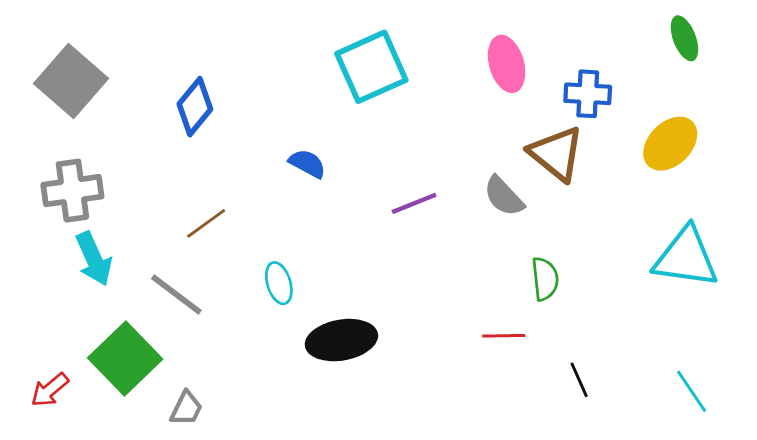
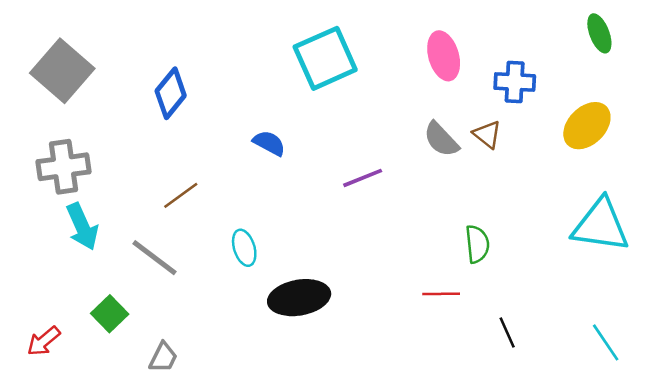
brown triangle: (556, 154) -> (487, 134), size x0.6
gray semicircle: (504, 196) -> (441, 139), moved
green square: (125, 359) -> (110, 314), size x0.6

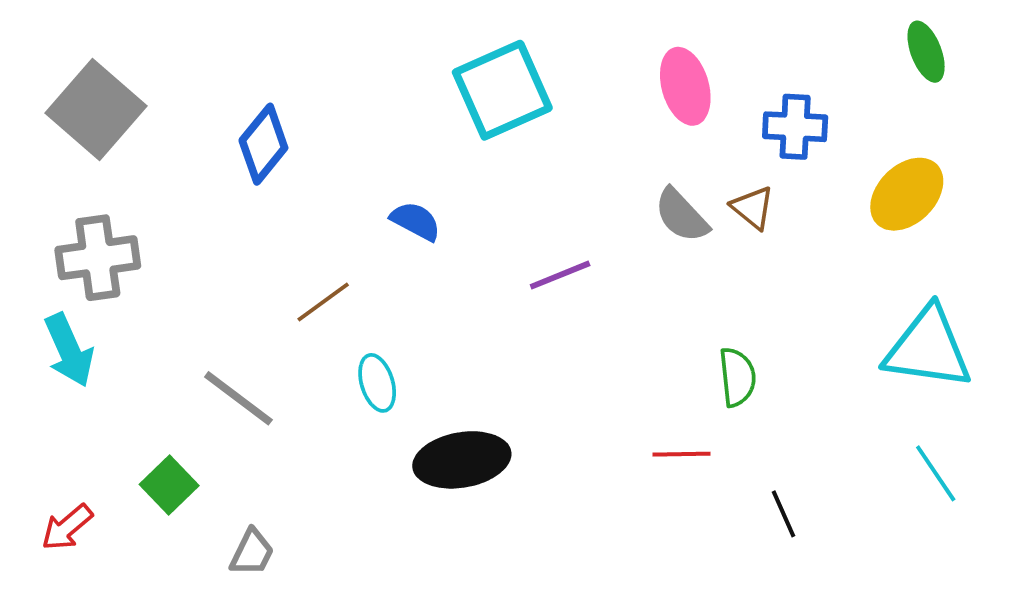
brown line: (181, 195) -> (323, 302), moved
cyan arrow: (82, 227) -> (69, 350), moved
cyan line: (606, 342) -> (936, 473), moved

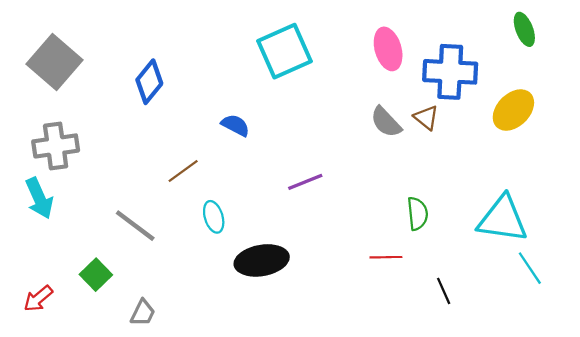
blue cross: (795, 127) -> (450, 72), size x1.5
purple line: (560, 275) -> (305, 182), moved
cyan triangle: (928, 348) -> (503, 219), moved

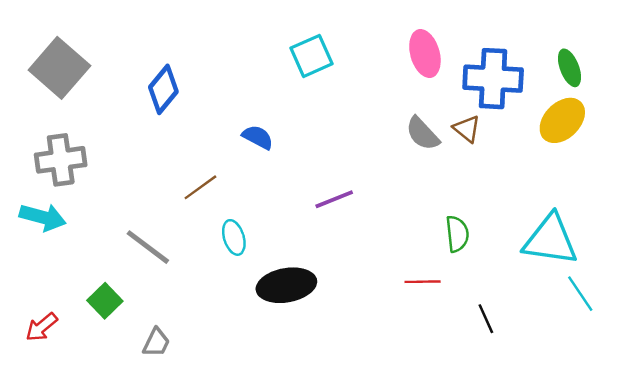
green ellipse: (524, 29) -> (569, 68), moved
cyan square: (285, 51) -> (311, 56), size x0.7
cyan arrow: (39, 198) -> (43, 217), turned -51

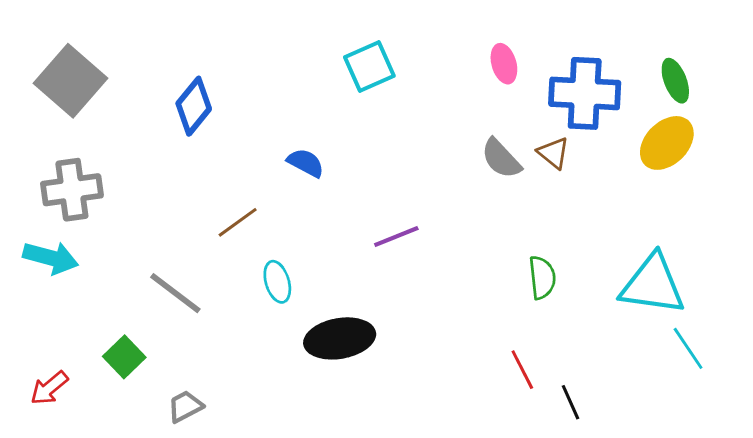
pink ellipse: (425, 54) -> (504, 64), size x0.7
red line: (423, 282) -> (522, 370), moved, turned 64
black line: (486, 319) -> (571, 402), moved
gray trapezoid: (156, 343) -> (185, 406), turned -144

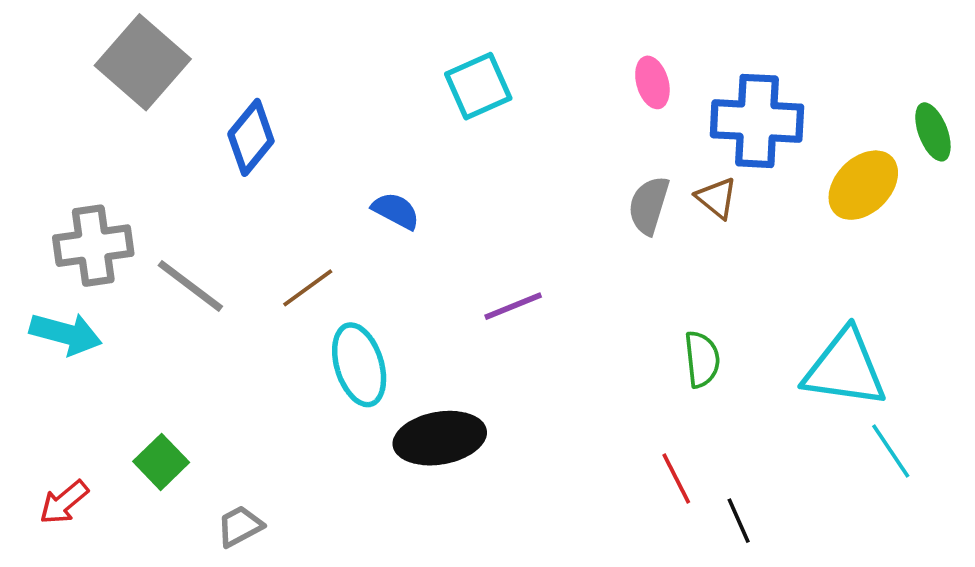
gray square: (71, 81) -> (143, 62), moved
green ellipse: (675, 81) -> (933, 132), moved
gray semicircle: (501, 159) -> (649, 205), turned 60
cyan ellipse: (277, 282) -> (359, 365), size x1.5
gray line: (175, 293) -> (190, 286), moved

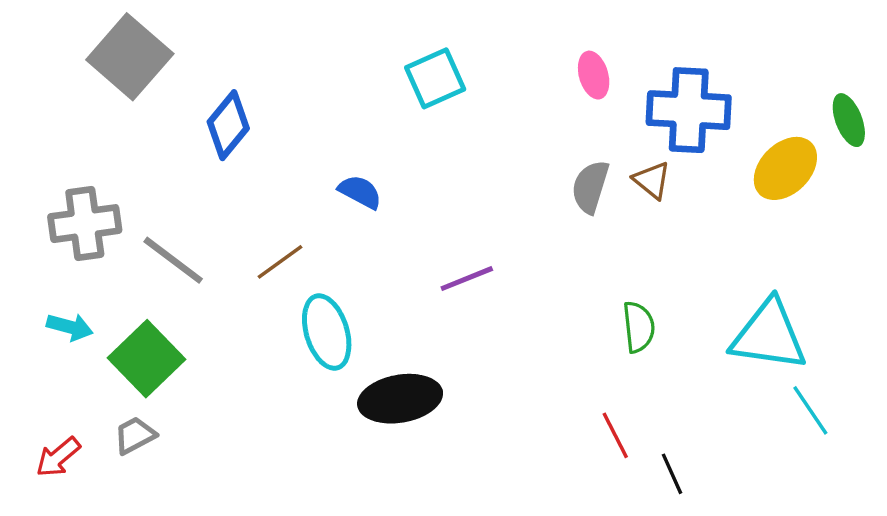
cyan arrow: (66, 334) -> (70, 327), moved, size x0.7
green square: (161, 462) -> (147, 359), moved, size x1.5
gray trapezoid: (240, 526) -> (135, 435), moved

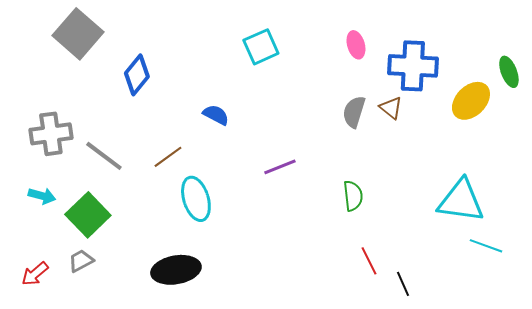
green semicircle: (639, 327) -> (353, 196), moved
black ellipse: (400, 399) -> (176, 270), moved
cyan line: (810, 410) -> (486, 246), turned -36

